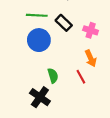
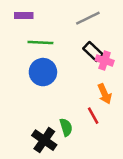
black rectangle: (64, 23) -> (93, 52), moved
green semicircle: (53, 76) -> (66, 127), moved

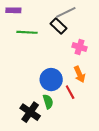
black rectangle: (93, 52) -> (58, 26), moved
blue circle: (43, 72) -> (51, 80), moved

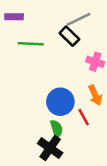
black cross: (30, 112) -> (50, 148), moved

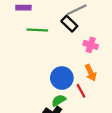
green semicircle: (57, 129) -> (59, 100), turned -104

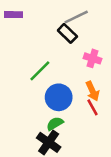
green line: (37, 30) -> (40, 71), moved, turned -48
red line: (81, 91) -> (92, 107), moved

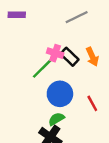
black rectangle: (67, 33) -> (70, 57), moved
pink cross: (92, 58) -> (55, 53), moved
orange arrow: (92, 91) -> (92, 57), moved

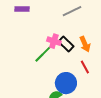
blue circle: (60, 94) -> (66, 83), moved
red line: (92, 103) -> (85, 67), moved

